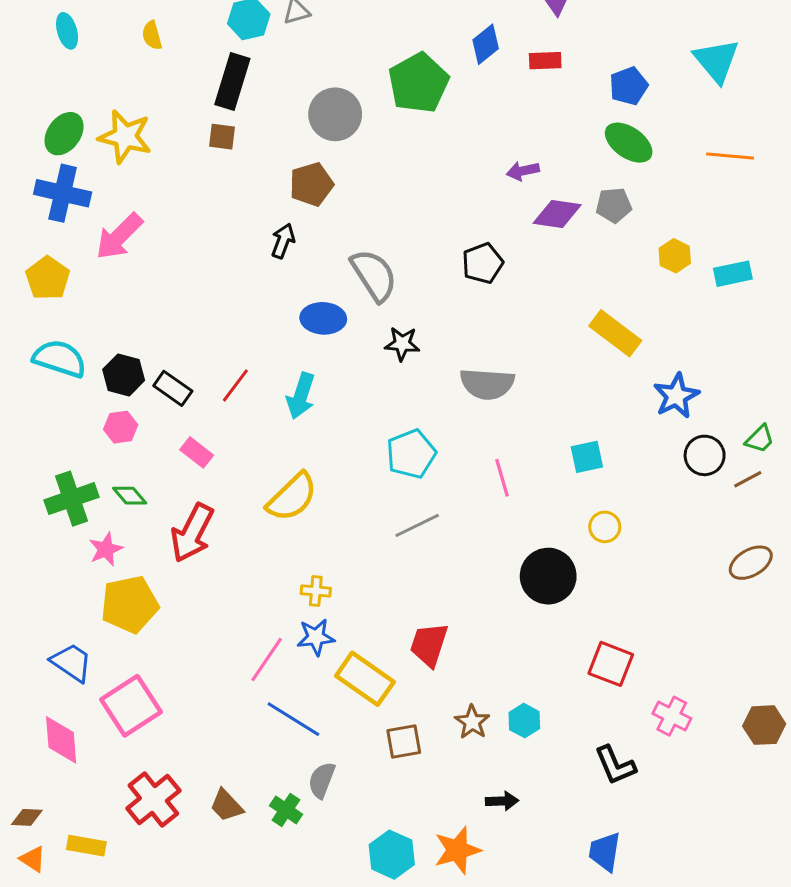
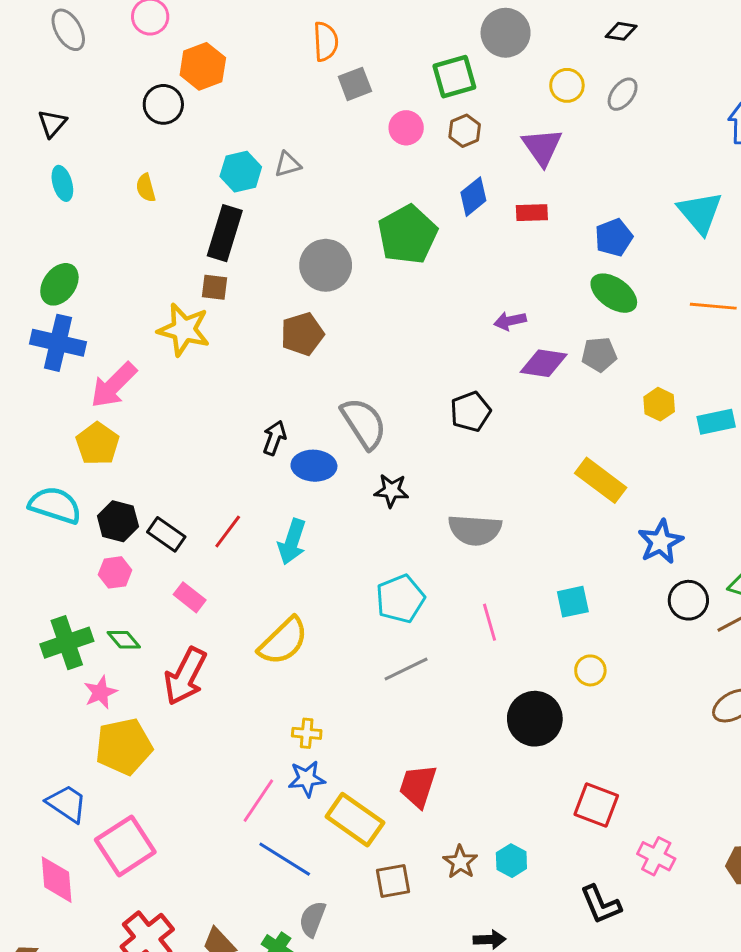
yellow star: (125, 137) -> (184, 330), moved
black arrow: (283, 241) -> (274, 438), moved
yellow pentagon: (48, 278) -> (97, 444), moved

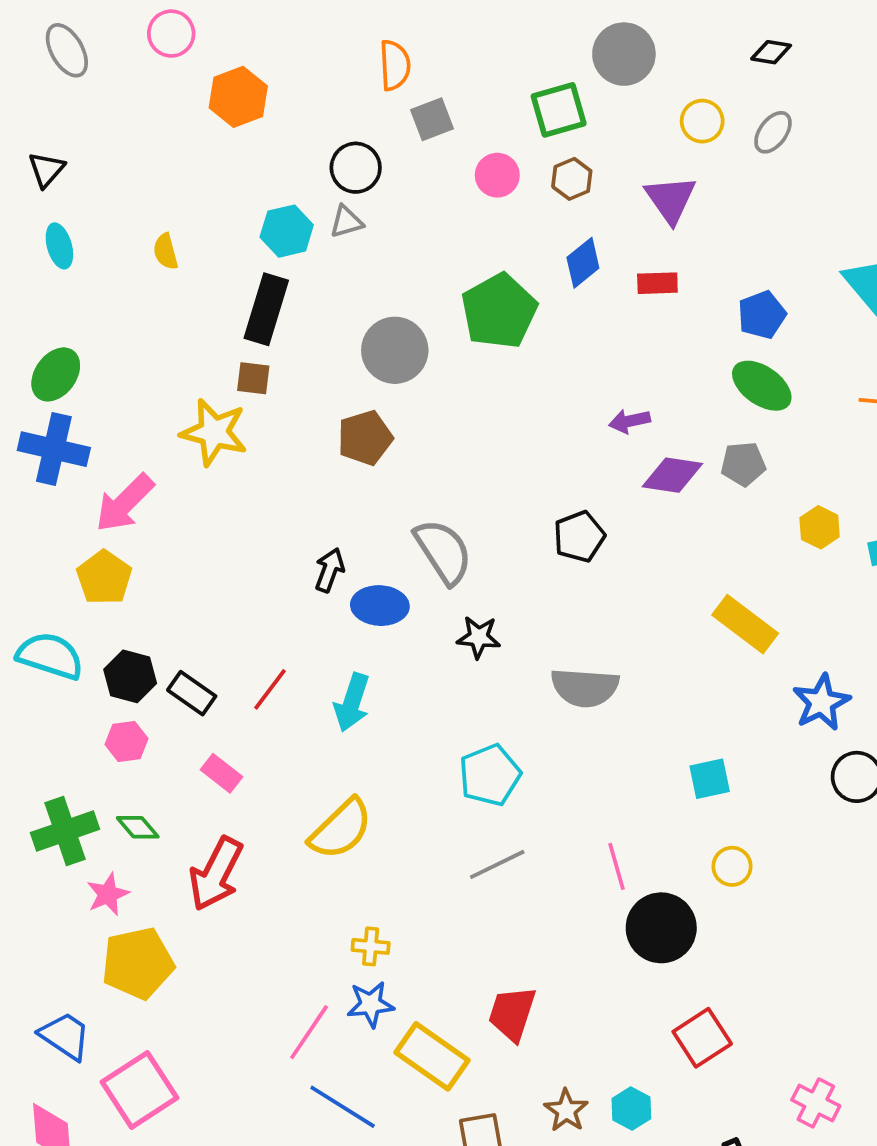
black circle: (163, 104) -> (356, 168), moved
pink line: (489, 622) -> (616, 866), moved
red square: (596, 805) -> (702, 1038), moved, turned 36

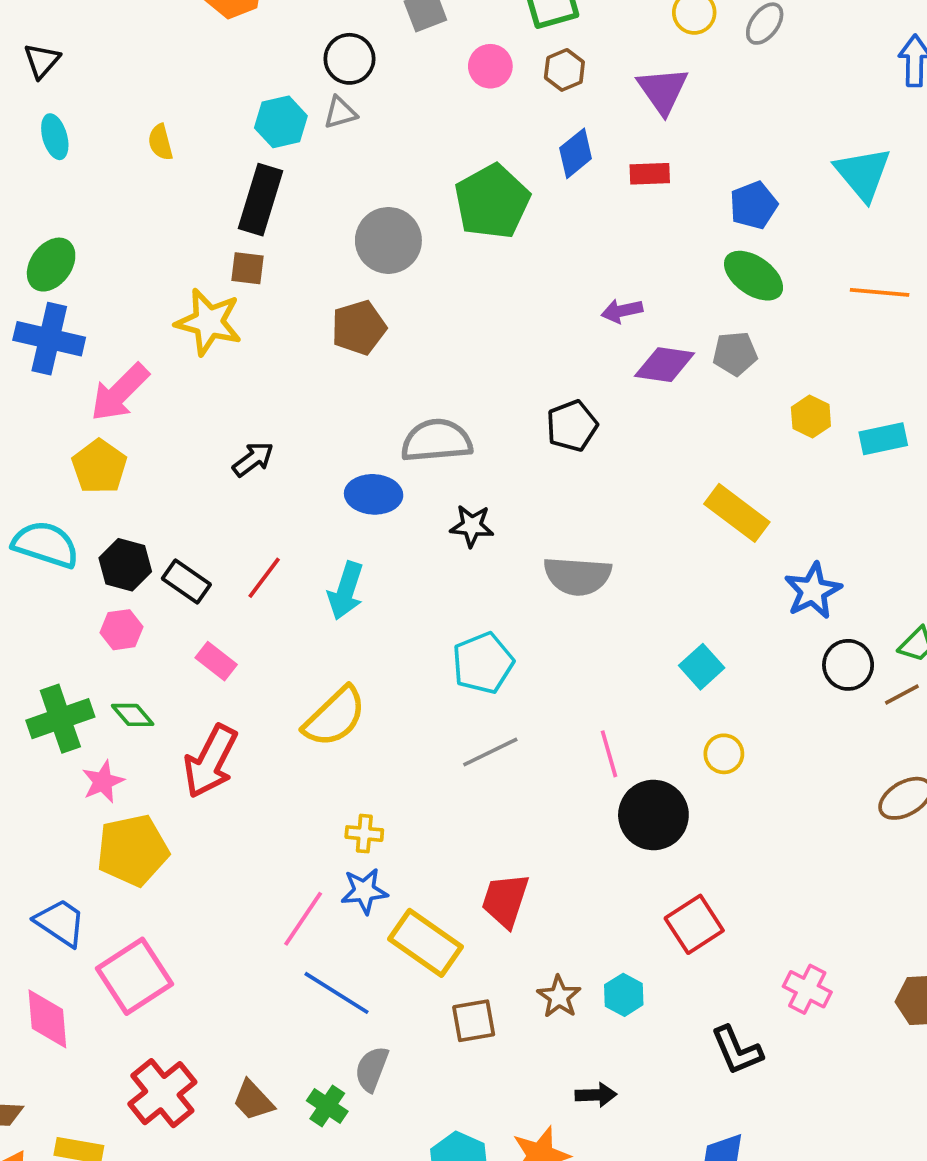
gray semicircle: (443, 551) -> (437, 441), turned -62
black arrow: (330, 570) -> (253, 459), moved, turned 33
cyan square: (710, 779) -> (702, 667), turned -30

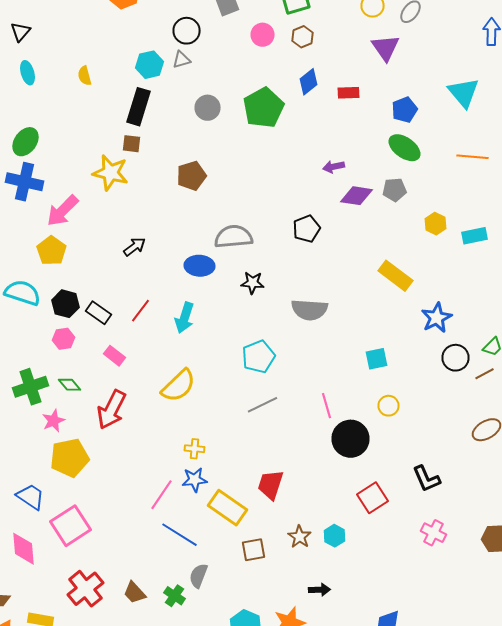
purple triangle: (663, 90) -> (386, 48), moved
gray circle: (388, 240) -> (208, 108), moved, size x0.7
cyan square: (702, 667) -> (376, 359), turned 30
black L-shape: (737, 1050) -> (426, 479), moved

